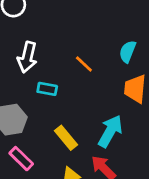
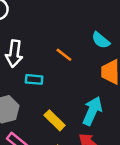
cyan semicircle: (128, 52) -> (101, 40), turned -66

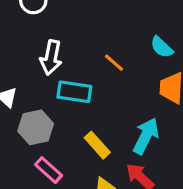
cyan rectangle: (34, 79) -> (74, 92), size x1.5

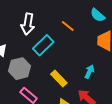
cyan rectangle: (74, 92) -> (43, 45), turned -50
cyan arrow: (146, 136) -> (89, 72), size x0.6

